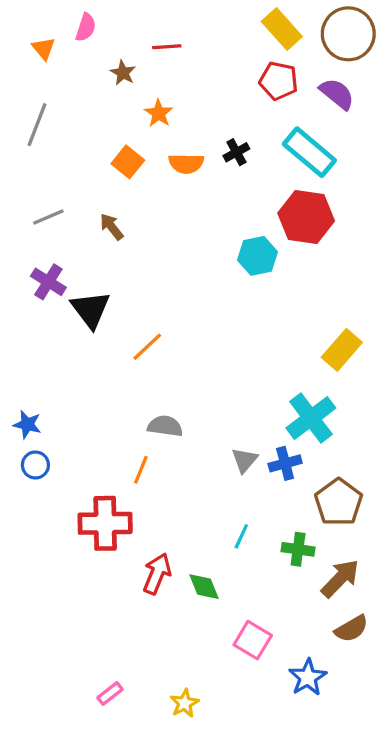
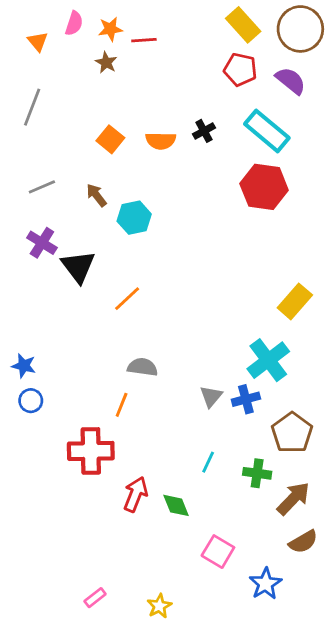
orange star: (159, 113) -> (110, 29), moved, turned 30
cyan hexagon: (257, 256) -> (134, 218), moved

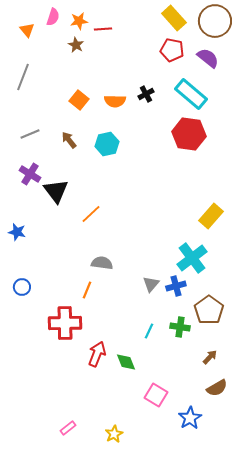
cyan hexagon: (134, 218) -> (107, 144), moved
blue star: (24, 366) -> (17, 232), moved
green cross: (257, 473) -> (180, 327), moved
brown arrow: (293, 498) -> (210, 357), size x0.6

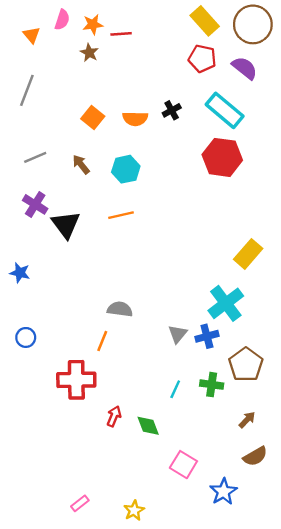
orange line: (91, 214) -> (121, 215), moved, turned 30
red arrow: (97, 354) -> (114, 416), size x0.7

